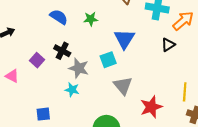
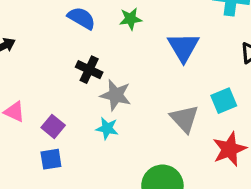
purple square: (37, 60) -> (53, 126), moved
cyan square: (108, 60) -> (224, 101), moved
blue square: (43, 114) -> (51, 159), moved

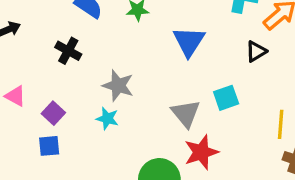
black cross: (89, 70) -> (68, 51), moved
red star: (229, 149) -> (201, 152), moved

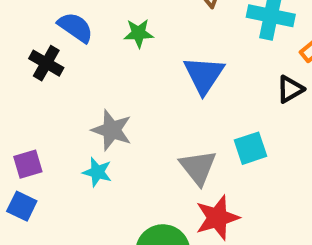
black cross: (68, 51) -> (46, 63), moved
purple square: (53, 113) -> (28, 164), turned 30
blue square: (49, 146) -> (22, 206), turned 30

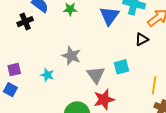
black cross: (46, 63) -> (25, 22), turned 35
blue triangle: (204, 75) -> (109, 16), moved
gray star: (112, 130) -> (71, 56), moved

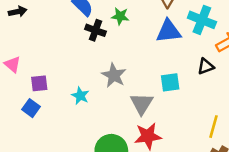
blue triangle: (109, 16) -> (169, 31), turned 40
black cross: (25, 22) -> (95, 30), moved, turned 35
cyan square: (121, 67) -> (170, 82), moved

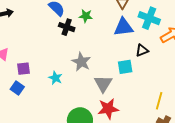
black triangle: (206, 66) -> (142, 50), moved

